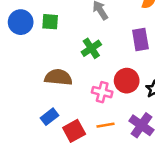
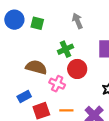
red circle: (127, 81) -> (77, 69), moved
pink cross: (102, 92) -> (57, 84), moved

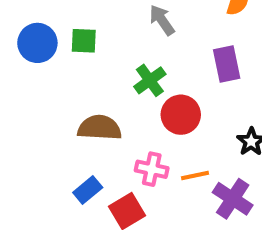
pink cross: (57, 84) -> (152, 169), moved
orange line: (66, 110) -> (195, 175), moved

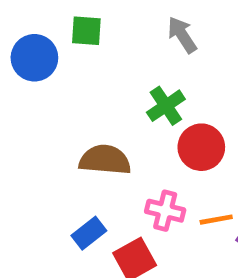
green square: (84, 41) -> (86, 31), moved

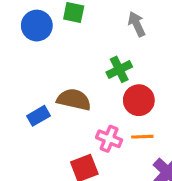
orange line: (216, 220) -> (142, 137), moved
blue rectangle: (89, 233) -> (39, 116), moved

